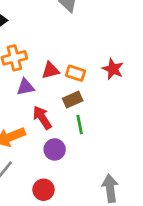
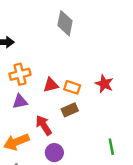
purple triangle: (25, 87) -> (20, 102), moved
green line: (80, 124) -> (111, 147), moved

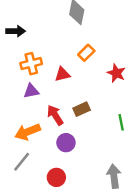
orange rectangle: (72, 87) -> (86, 53), moved, turned -63
brown rectangle: (70, 110) -> (82, 109), moved
green line: (111, 147) -> (121, 122), moved

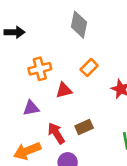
black arrow: (16, 31) -> (15, 32), moved
orange cross: (31, 64) -> (40, 69), moved

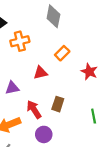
orange cross: (40, 69) -> (20, 41), moved
brown rectangle: (84, 127) -> (58, 104), turned -48

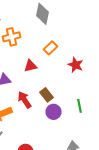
brown rectangle: (58, 104) -> (46, 95), turned -56
purple circle: (44, 134) -> (54, 112), moved

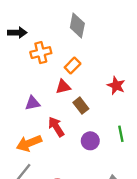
orange rectangle: (50, 48) -> (73, 66), moved
brown rectangle: (46, 95) -> (81, 106), moved

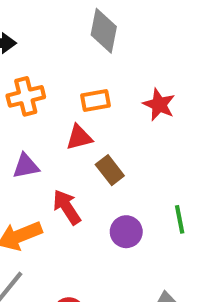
orange cross: (41, 53) -> (26, 96), moved
orange rectangle: (73, 66) -> (95, 100), turned 35
red star: (116, 86) -> (159, 105), moved

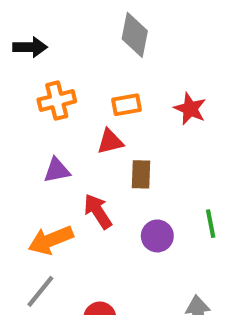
brown rectangle: (110, 170) -> (141, 174), turned 40

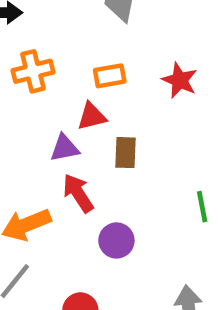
purple triangle: (57, 170) -> (65, 148), moved
purple circle: (157, 236) -> (116, 240), moved

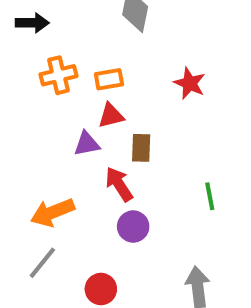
orange rectangle: (110, 76) -> (109, 79), moved
red arrow: (78, 193) -> (119, 184), moved

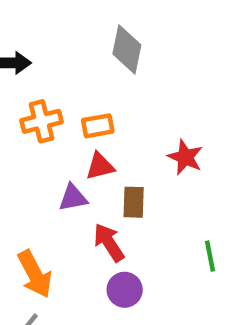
red star: (190, 83) -> (185, 157), moved
orange arrow: (52, 212) -> (35, 274), turned -96

